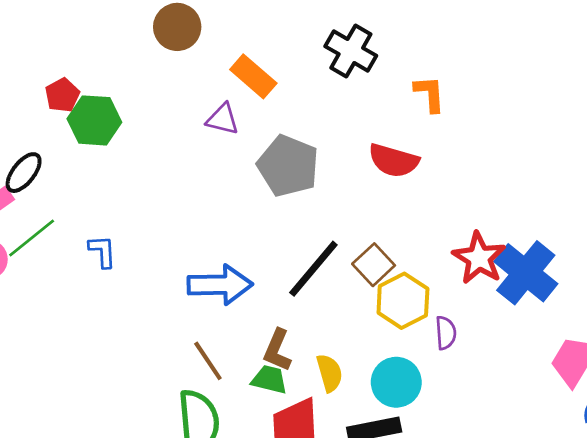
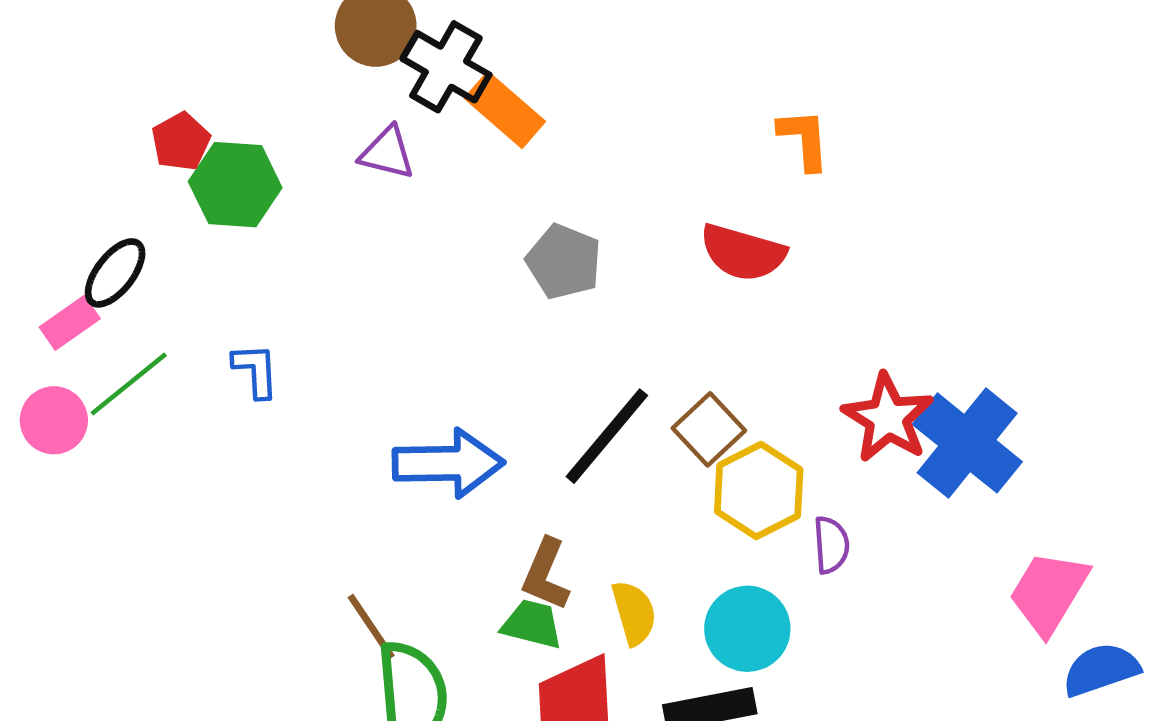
black cross: (351, 51) -> (446, 67), moved
purple triangle: (223, 119) -> (387, 153), moved
gray pentagon: (288, 166) -> (564, 262), size x0.7
blue L-shape: (102, 251) -> (256, 370), moved
brown line: (208, 361) -> (371, 626), moved

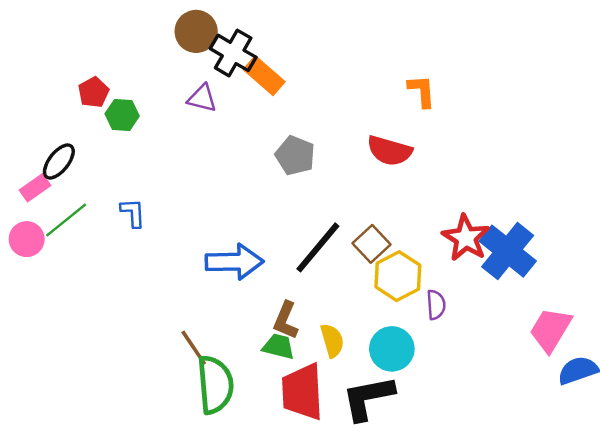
green hexagon: (235, 185) -> (122, 115), size x0.7

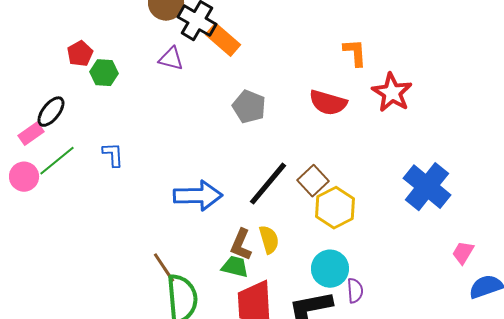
red star: (466, 238) -> (392, 93), moved
purple semicircle: (436, 305) -> (355, 291), moved
pink trapezoid: (551, 330) -> (463, 253), size x0.6
yellow semicircle: (332, 341) -> (269, 240), moved

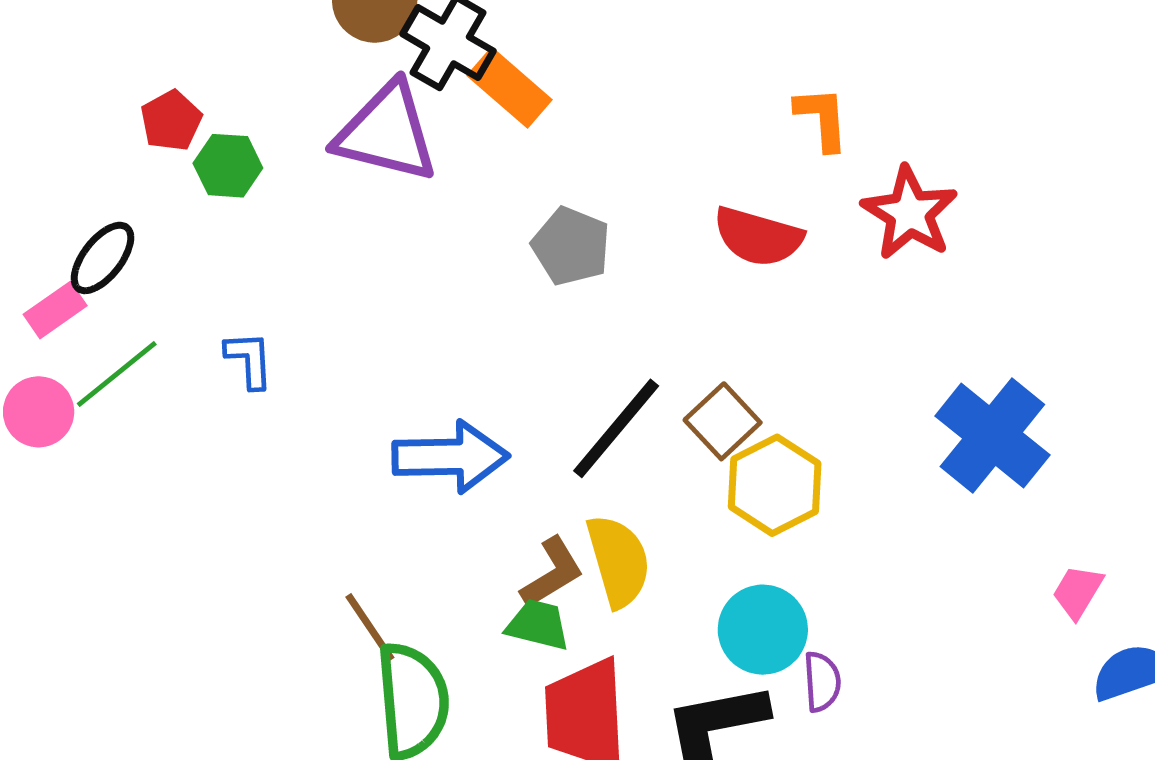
purple triangle: (171, 59) -> (386, 133), size x1.8
yellow semicircle: (269, 240) -> (618, 561), size x1.4
brown L-shape: (241, 245) -> (552, 573), turned -144

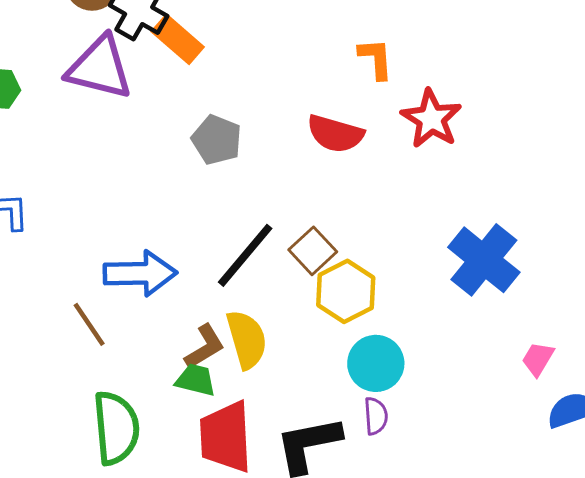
brown line: (370, 627) -> (89, 324), moved
cyan circle: (763, 630) -> (376, 363), moved

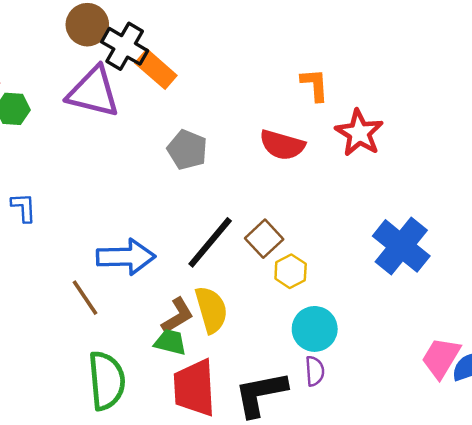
yellow hexagon: (346, 291) -> (291, 271), size x0.7
pink trapezoid: (538, 359) -> (441, 358), moved, size x1.5

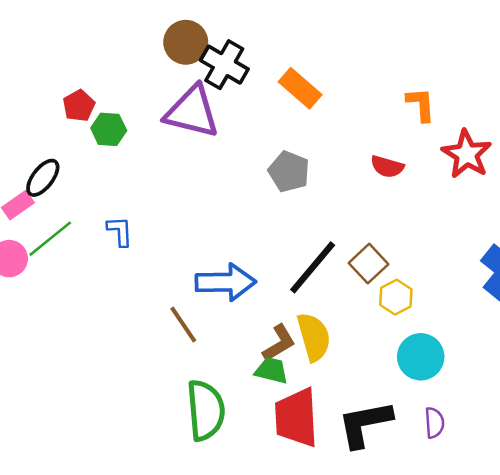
orange rectangle: (156, 69) -> (300, 88), moved
red semicircle: (282, 145) -> (387, 167), size x0.7
purple semicircle: (315, 371) -> (434, 423), moved

